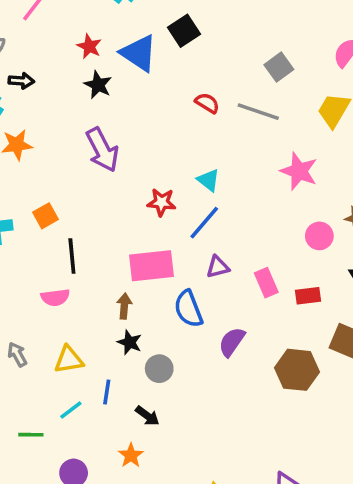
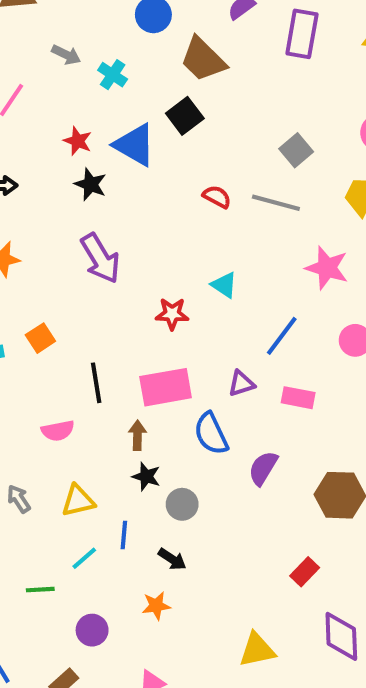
blue line: (204, 223) -> (282, 336), moved
black line: (72, 256) -> (96, 383), moved
pink rectangle: (266, 283) -> (298, 398), turned -52
red rectangle: (308, 296) -> (305, 572), moved, turned -35
orange star: (131, 455) -> (156, 606), turned 30

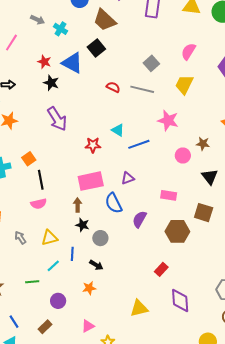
blue line: (282, 336) -> (139, 144), moved, turned 35
black line: (96, 383) -> (41, 180), moved
pink rectangle: (298, 398) -> (169, 195), moved

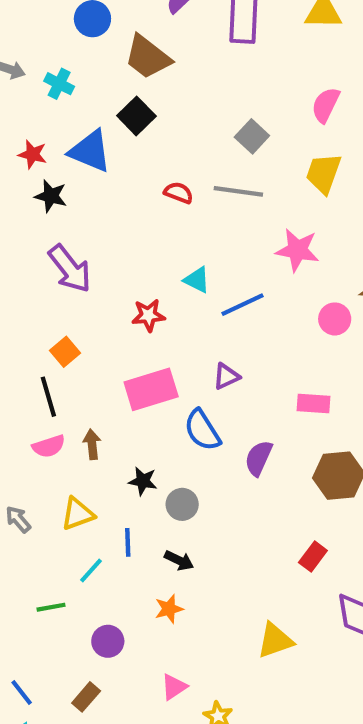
orange square: (29, 159) -> (65, 352), moved
brown arrow: (78, 205) -> (92, 444), moved

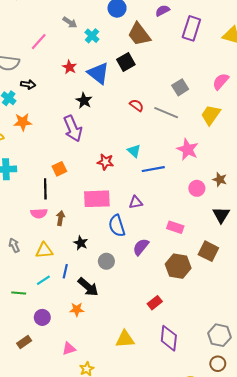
black star: (51, 196) -> (84, 101), moved
gray circle: (182, 504) -> (106, 261), moved
black arrow: (179, 560) -> (88, 287), size x1.5

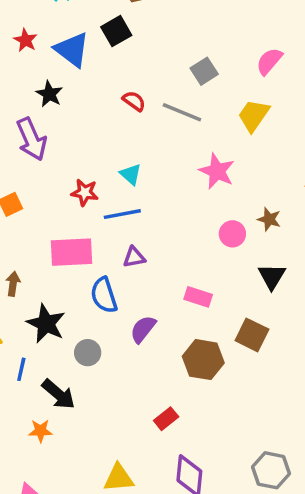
blue line: (153, 169) -> (122, 214), moved
black star: (81, 243) -> (46, 324), size x1.6

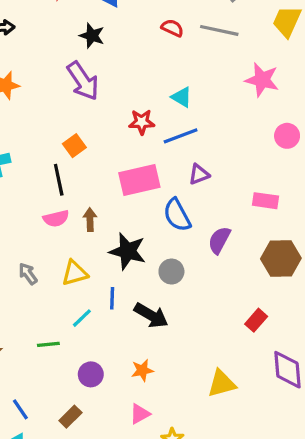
orange star: (40, 431) -> (142, 370), moved

